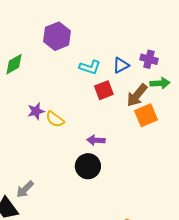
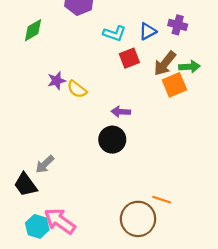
green arrow: (160, 83) -> (189, 67), moved

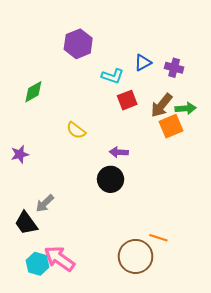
green diamond: (33, 30) -> (33, 92), moved
blue triangle: (148, 31) -> (143, 63), moved
purple star: (57, 81) -> (20, 154), moved

